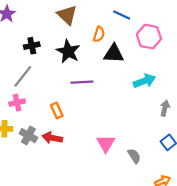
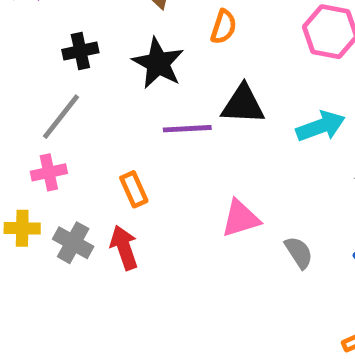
black triangle: (114, 54) -> (243, 104), moved
red arrow: (52, 138) -> (124, 248), turned 60
pink triangle: (106, 144) -> (241, 218), moved, turned 42
gray semicircle: (134, 156) -> (299, 252), moved

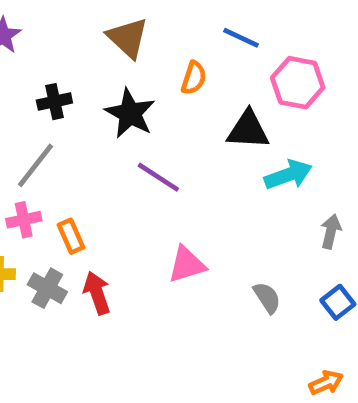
black triangle: (243, 104) -> (248, 130), moved
purple line: (187, 129) -> (158, 177), turned 36
orange rectangle: (134, 189) -> (71, 236), moved
pink triangle: (241, 218) -> (187, 265), moved

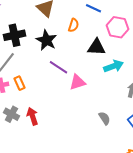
black cross: (54, 102) -> (14, 35), size x1.5
orange rectangle: (71, 236) -> (19, 83), moved
pink triangle: (187, 265) -> (77, 82), moved

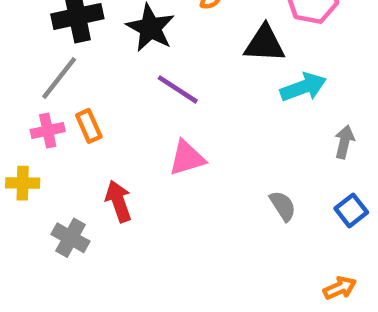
pink triangle: (77, 82) -> (187, 158), moved
gray cross: (11, 114) -> (71, 238), moved

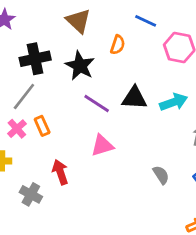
black triangle: (264, 44) -> (134, 98), moved
pink cross: (48, 131) -> (17, 129), turned -30

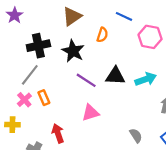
brown triangle: (78, 21) -> (72, 16), turned 42

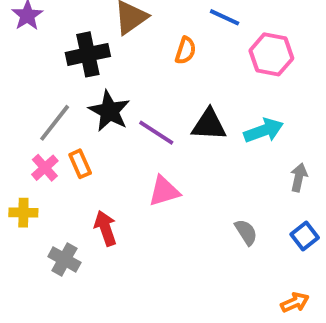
black cross: (38, 46) -> (88, 54), moved
black star: (73, 51) -> (109, 111), moved

